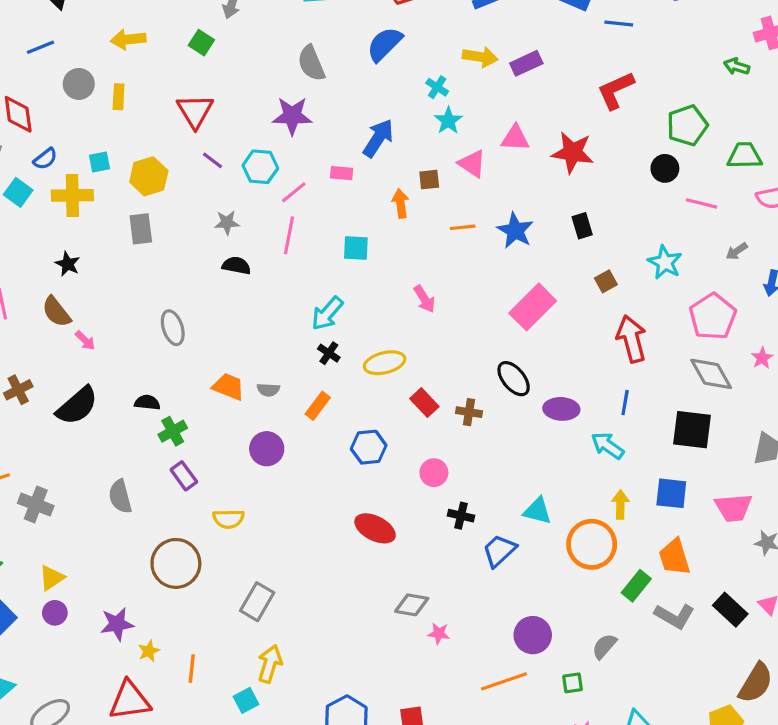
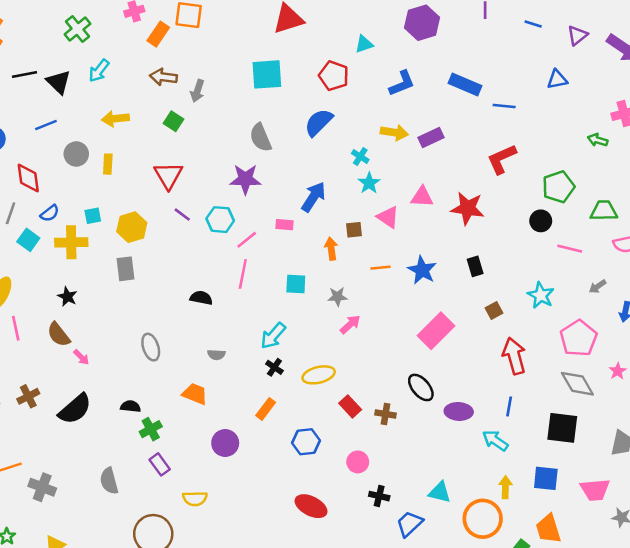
gray star: (227, 223) -> (338, 297), moved
pink arrow: (424, 299) -> (350, 324), turned -100
gray semicircle: (268, 390) -> (216, 355), moved

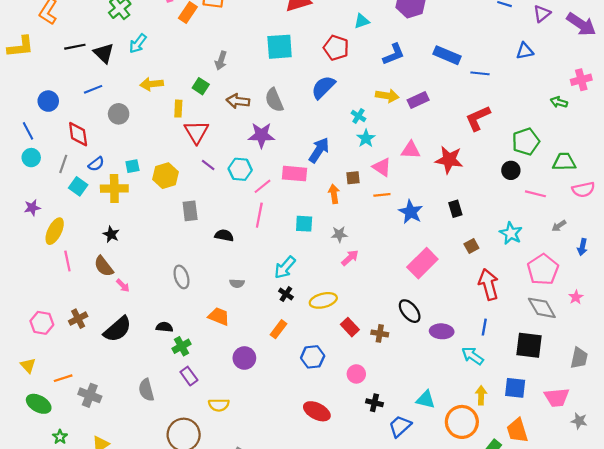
brown arrow: (163, 77) -> (238, 101), moved
yellow rectangle: (108, 164) -> (178, 109), moved
pink rectangle: (285, 225) -> (294, 174), size x1.6
orange line: (380, 268) -> (382, 195), moved
gray rectangle: (125, 269) -> (190, 211), moved

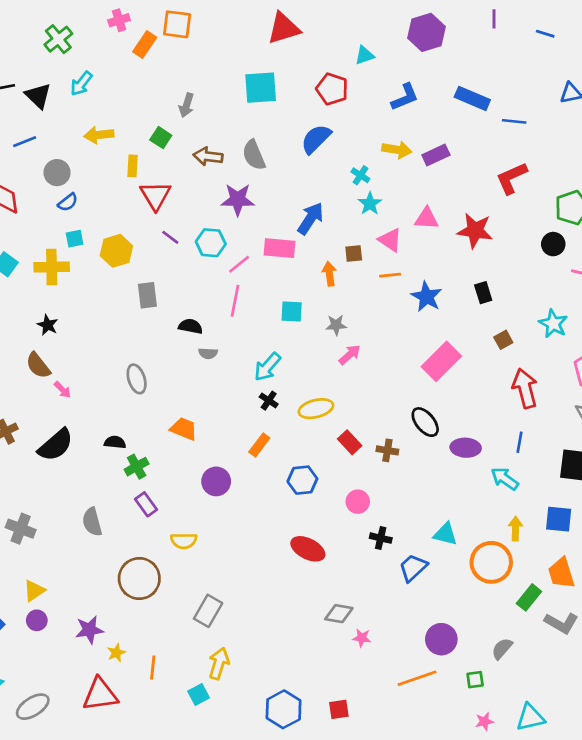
blue semicircle: (96, 164) -> (68, 202), moved
gray semicircle: (237, 283) -> (208, 353), moved

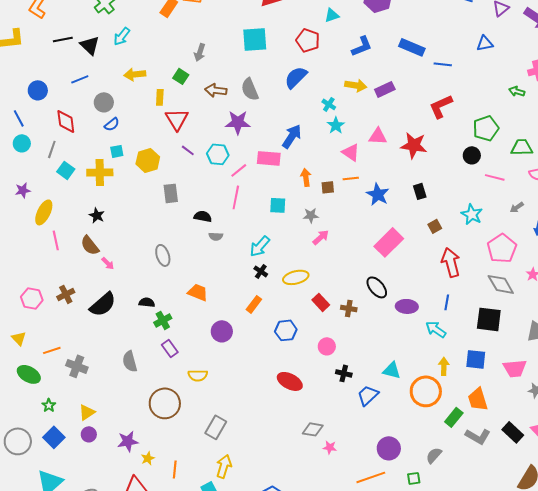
brown square: (354, 254) -> (328, 187), moved

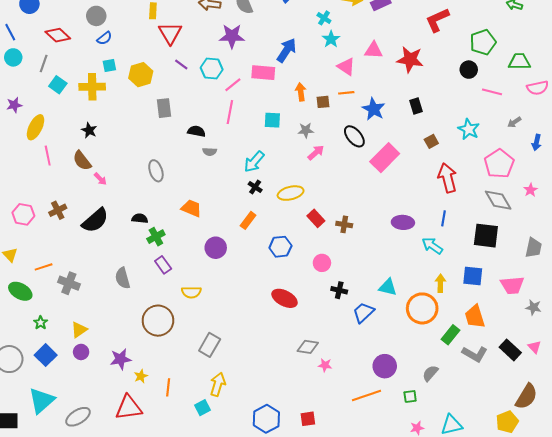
red diamond: (66, 121) -> (58, 35), turned -40
black ellipse: (377, 287) -> (354, 136), moved

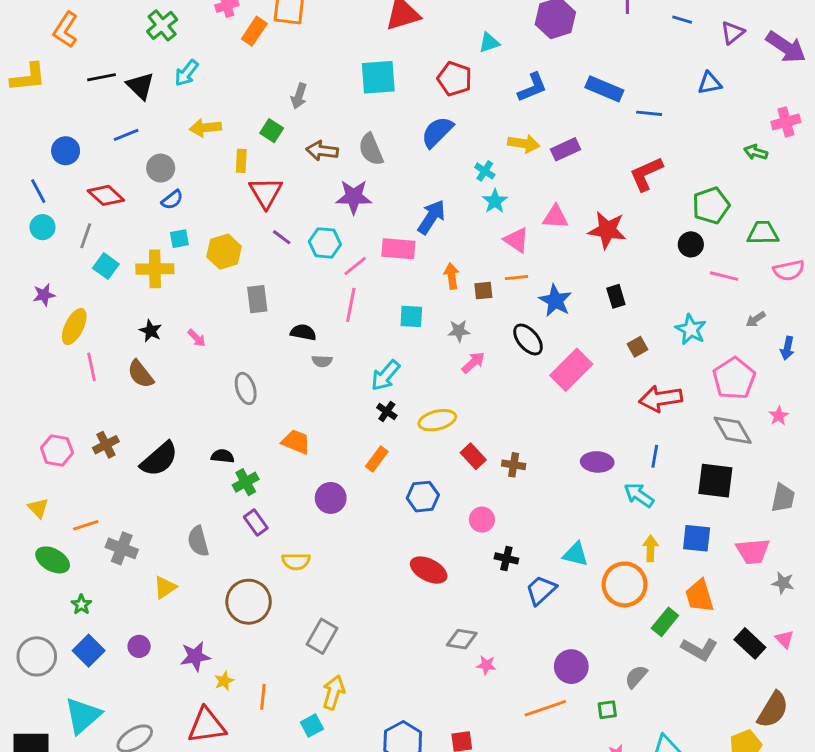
red arrow: (447, 178) -> (661, 399), turned -84
pink arrow: (100, 179) -> (197, 338), moved
yellow triangle: (79, 330) -> (165, 587), moved

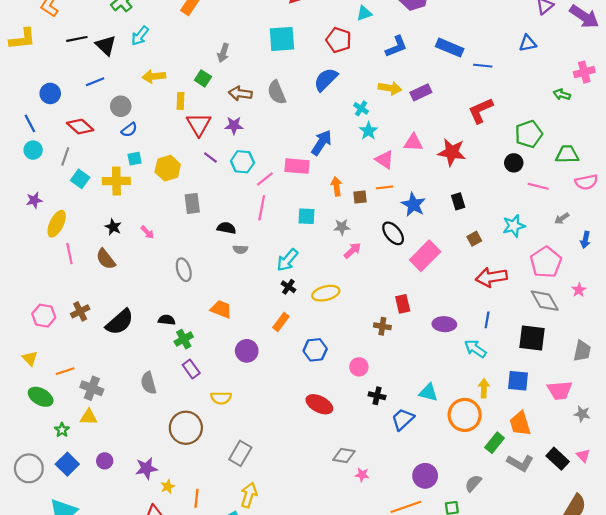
purple star: (354, 197) -> (234, 125), moved, size x0.7
cyan star: (691, 329) -> (514, 226), turned 30
red rectangle: (473, 456) -> (403, 304), moved, turned 30
yellow triangle: (165, 587) -> (89, 417), moved, turned 36

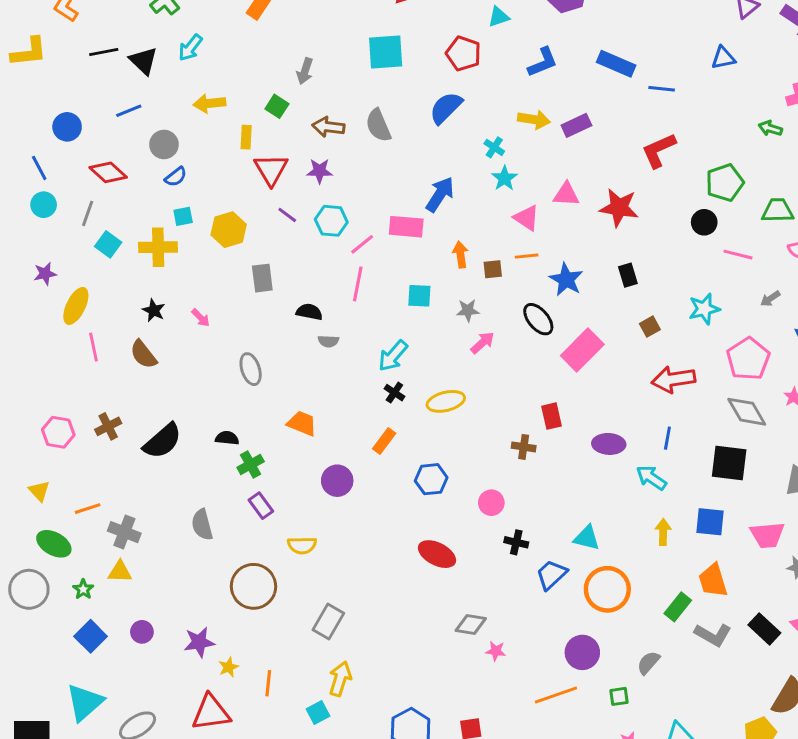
orange circle: (465, 415) -> (607, 589), moved
gray circle: (29, 468) -> (29, 589), moved

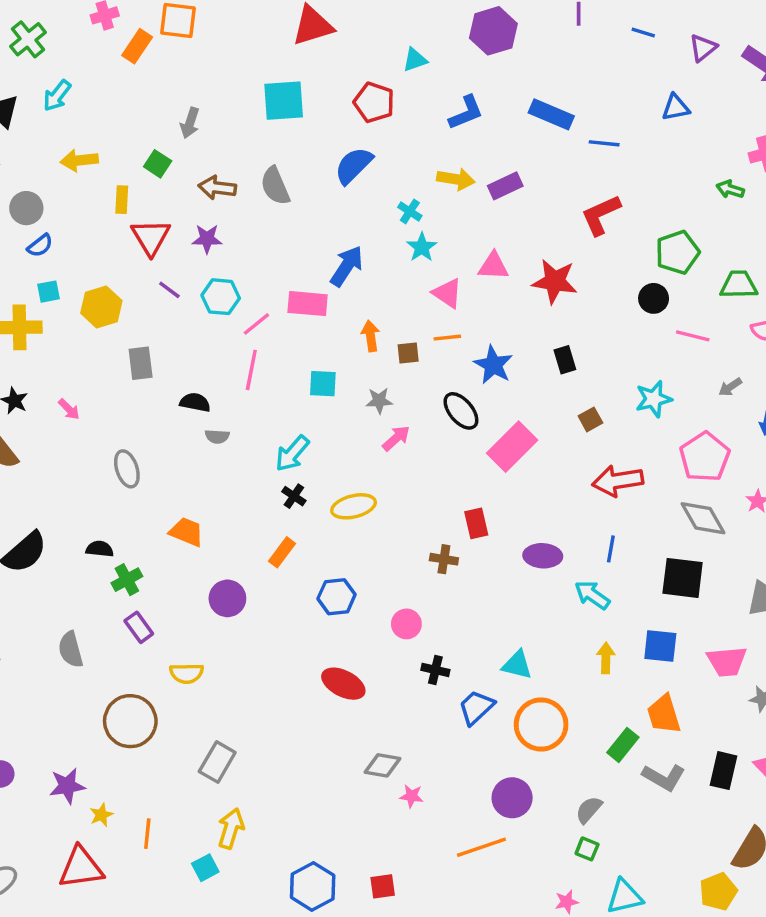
black rectangle: (764, 629) -> (723, 771), turned 60
green square: (619, 696) -> (587, 849), moved, turned 30

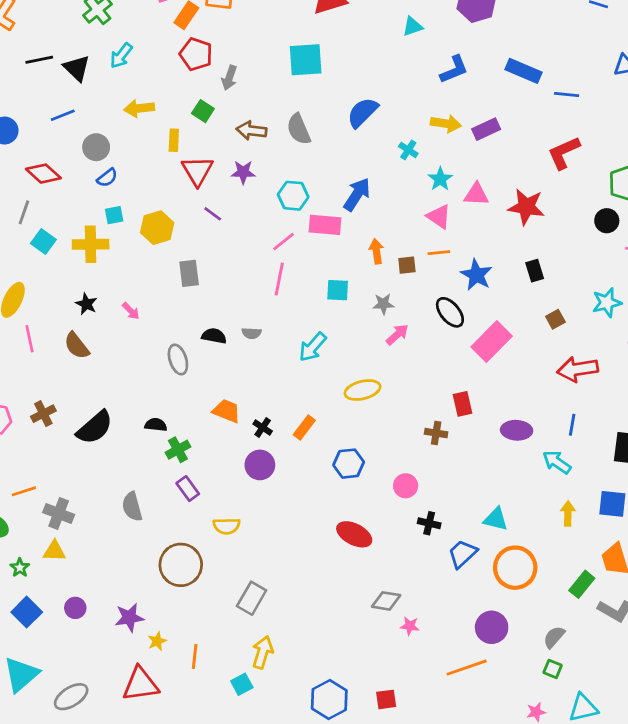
red pentagon: (374, 102) -> (196, 54), moved
cyan star: (422, 247) -> (440, 179), moved
cyan hexagon: (221, 297) -> (293, 196), moved
black semicircle: (195, 402) -> (214, 336), moved
black cross: (294, 496) -> (263, 427), moved

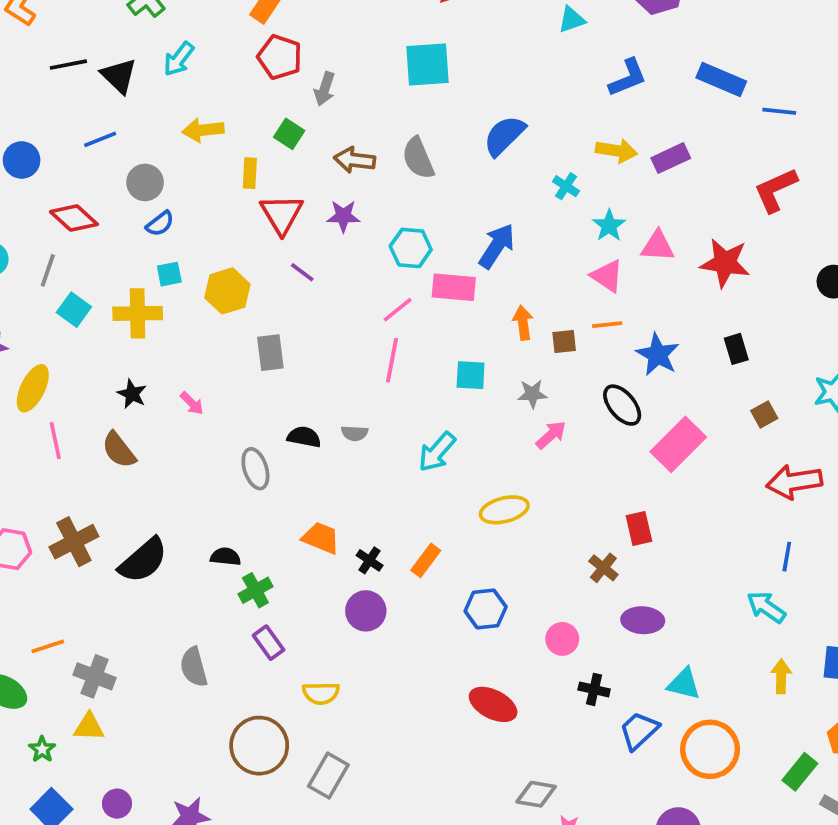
brown cross: (43, 414) -> (74, 542), size x1.4
purple ellipse: (517, 430) -> (643, 620), moved
brown cross: (436, 433) -> (603, 568), turned 30
gray rectangle: (252, 598) -> (328, 776), moved

